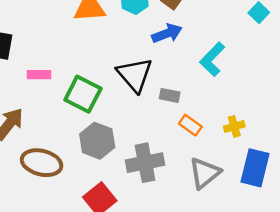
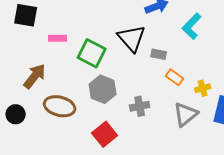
yellow cross: (234, 126) -> (203, 88), moved
gray cross: (145, 163) -> (140, 106), size x0.7

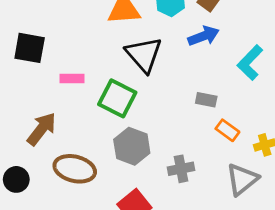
black triangle: (132, 38) -> (144, 55), moved

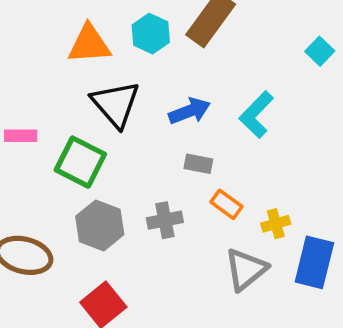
blue arrow: (204, 36) -> (190, 111), moved
gray cross: (181, 169) -> (165, 220), moved

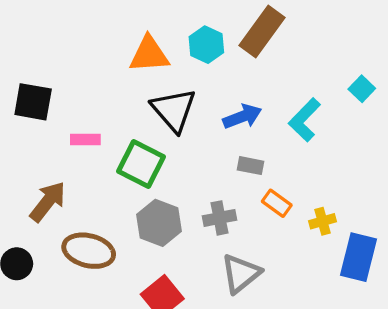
cyan square: (320, 51) -> (362, 89), moved
gray triangle: (246, 269) -> (241, 274), moved

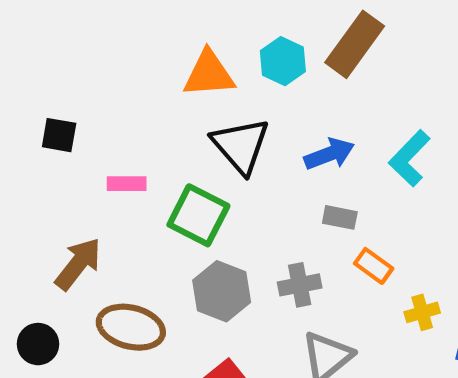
black square: (33, 102) -> (59, 135), size x0.7
yellow cross: (323, 221) -> (422, 312), moved

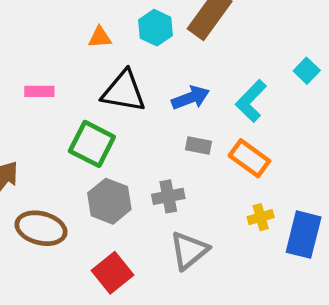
orange triangle: (209, 74) -> (100, 37), size x0.6
black triangle: (241, 146) -> (124, 91), turned -39
pink rectangle: (127, 184) -> (39, 91), moved
orange rectangle: (374, 266) -> (249, 158), moved, size x1.4

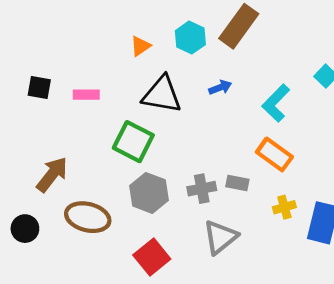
orange triangle: (100, 37) -> (140, 46), turned -30
blue arrow: (191, 98) -> (220, 87), moved, size x0.7
gray rectangle: (199, 145) -> (237, 183), moved

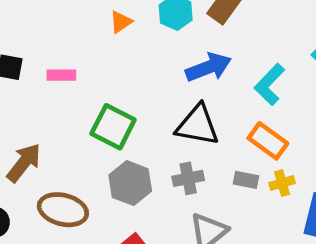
blue arrow: (220, 87) -> (208, 67), size x1.8
black triangle: (162, 95) -> (198, 125), moved
gray rectangle: (237, 183) -> (246, 180), moved
yellow cross: (284, 207) -> (282, 183), moved

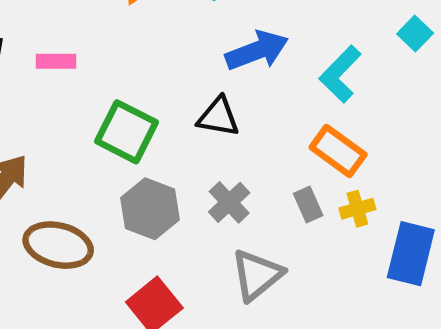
black triangle: (198, 125) -> (218, 117), moved, size x0.7
gray cross: (188, 178) -> (229, 202), turned -32
gray rectangle: (246, 180) -> (308, 204), turned 55

